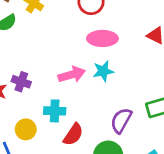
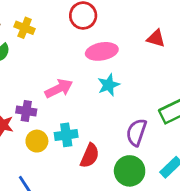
pink arrow: (72, 75) -> (59, 89), moved
yellow circle: (26, 129) -> (37, 141), moved

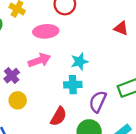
pink ellipse: (102, 51) -> (46, 31), moved
purple cross: (26, 111) -> (12, 76), turned 35
cyan cross: (66, 135) -> (73, 85), moved

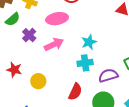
purple cross: (12, 76) -> (29, 35), moved
purple semicircle: (98, 102) -> (108, 76), turned 54

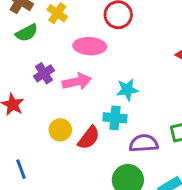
purple cross: (29, 35) -> (44, 73), moved
yellow circle: (38, 81) -> (60, 130), moved
red semicircle: (75, 92) -> (89, 138), moved

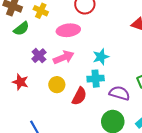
yellow circle: (60, 130) -> (57, 85), moved
purple semicircle: (144, 143) -> (119, 93), turned 30

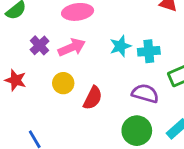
cyan cross: (96, 79) -> (149, 51), moved

